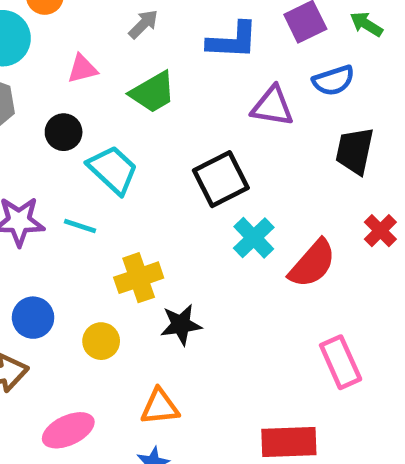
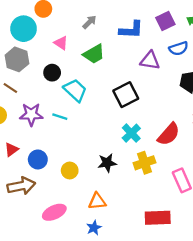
pink triangle: (82, 69) -> (61, 43), turned 48
cyan cross: (254, 238) -> (131, 133), moved
yellow cross: (139, 278) -> (144, 163), moved

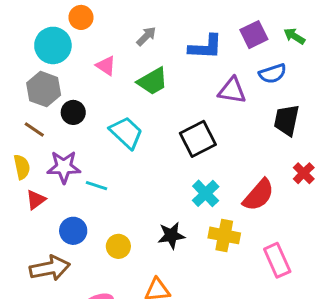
black circle: (52, 73) -> (73, 112), moved
cyan line: (60, 117) -> (97, 186), moved
red triangle: (11, 150) -> (36, 200), moved
yellow cross: (144, 163) -> (224, 235), turned 30

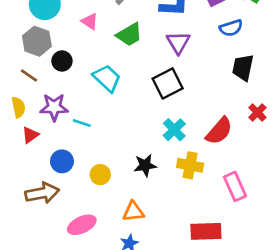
purple triangle: (232, 91) -> (178, 42), moved, turned 50

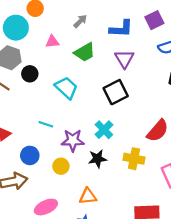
pink triangle: (90, 21) -> (52, 42), turned -40
purple star: (54, 107) -> (73, 140), moved
cyan cross: (174, 130) -> (104, 130), moved

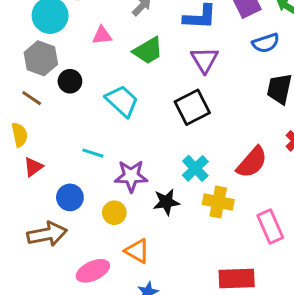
cyan cross: (104, 130) -> (195, 168), moved
orange triangle: (88, 196) -> (137, 251), moved, turned 36

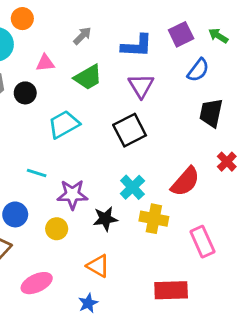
blue semicircle: (266, 43) -> (198, 70), turned -35
black circle: (70, 81) -> (25, 93), moved
cyan trapezoid: (122, 101) -> (64, 124), turned -72
orange triangle: (137, 251) -> (98, 266), moved

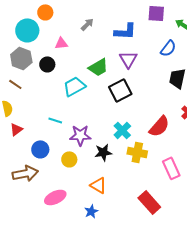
purple square: (181, 34) -> (156, 13), moved, turned 30
green trapezoid: (88, 77) -> (98, 67), moved
red rectangle: (171, 290) -> (149, 202), turned 50

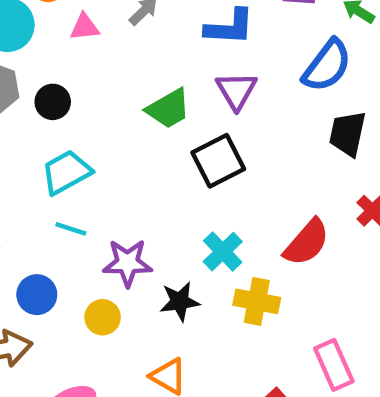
pink triangle: (61, 43) -> (84, 27), moved
blue semicircle: (168, 48) -> (327, 66), size x1.4
cyan trapezoid: (74, 86) -> (66, 172), moved
pink rectangle: (171, 168) -> (334, 365), moved

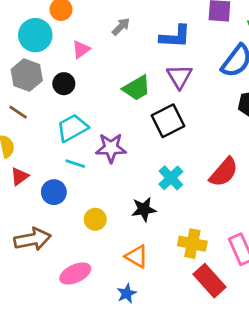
pink triangle: (84, 27) -> (81, 49), moved, turned -30
purple star: (128, 263) -> (111, 148), moved
blue circle: (37, 295) -> (54, 192), moved
yellow cross: (257, 301) -> (192, 244), moved

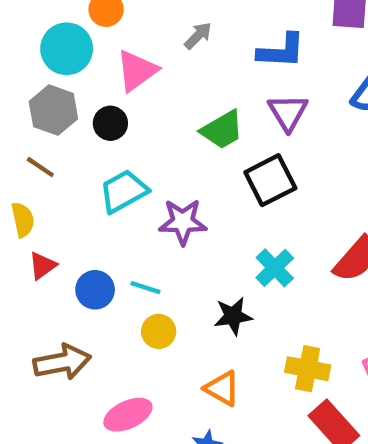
pink triangle: (81, 49) -> (137, 71), size x1.5
cyan line: (75, 164) -> (145, 288), moved

